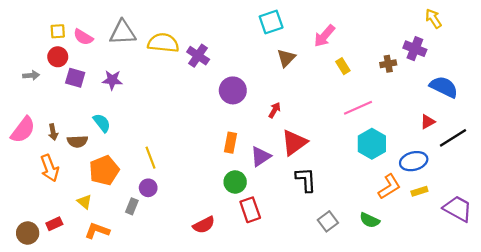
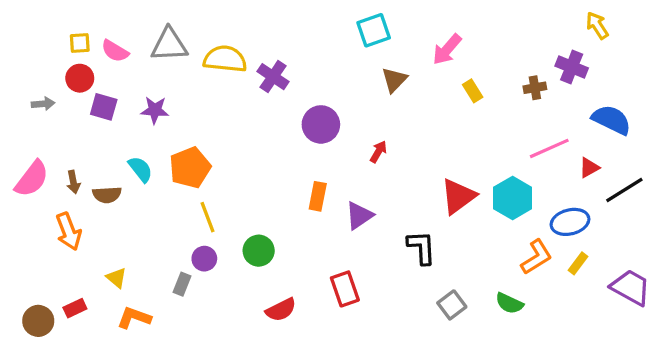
pink line: (358, 108) -> (549, 148), moved
red triangle: (294, 143) -> (458, 196), moved
orange pentagon: (104, 170) -> (190, 168), moved
green circle: (235, 182) -> (259, 251), moved
yellow rectangle: (419, 191) -> (578, 263), turned -35

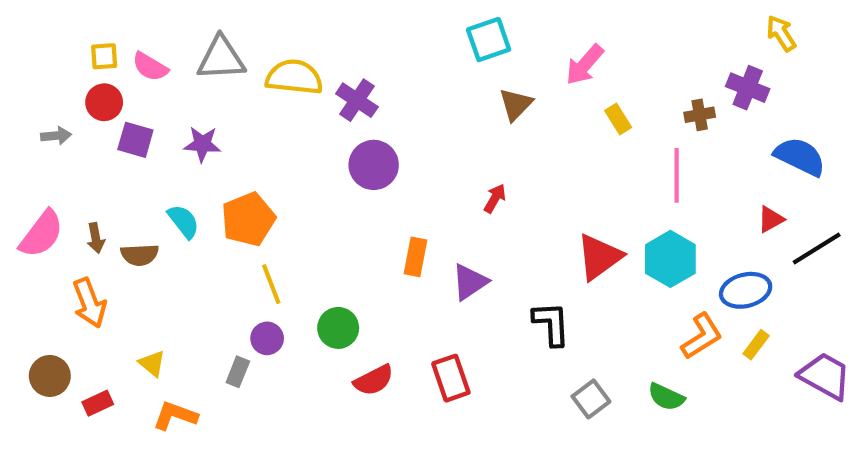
purple circle: (321, 124) -> (374, 165), moved
pink line: (549, 148) -> (677, 175), moved, turned -66
red semicircle: (281, 310) -> (374, 380), moved
brown circle: (38, 321) -> (50, 376), moved

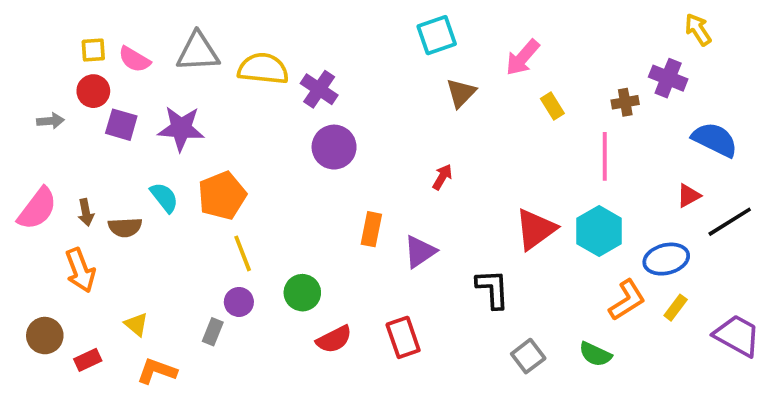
purple star: (202, 144) -> (181, 128), size x1.4

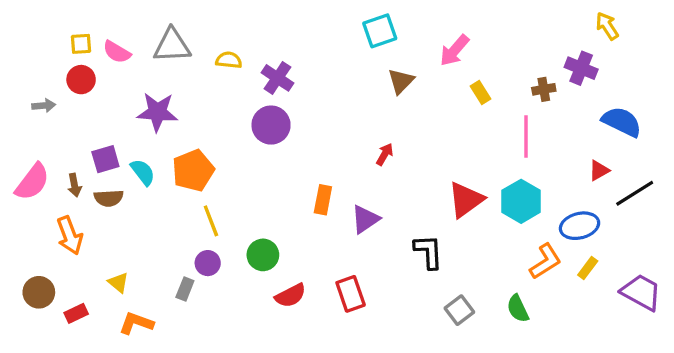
yellow semicircle: (263, 69) -> (229, 60), size x0.6
purple square: (121, 125) -> (105, 159), moved, turned -32
purple circle: (334, 147) -> (271, 125), moved
green semicircle: (595, 354) -> (518, 309), turned 40

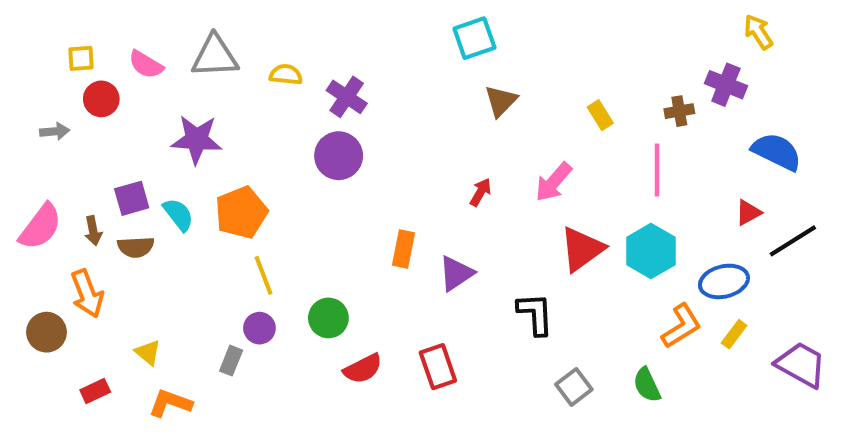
yellow square: (81, 44) -> (81, 58), moved
pink arrow: (454, 50) -> (554, 182), moved
brown circle: (39, 292) -> (46, 332), moved

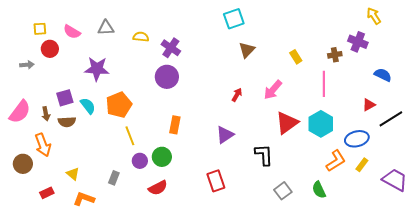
gray triangle: (215, 56) -> (106, 28), size x0.7
blue semicircle: (777, 152) -> (383, 75), size x0.7
orange rectangle: (403, 249) -> (175, 125), moved
purple circle: (259, 328) -> (140, 161), moved
red semicircle: (363, 369) -> (158, 188), moved

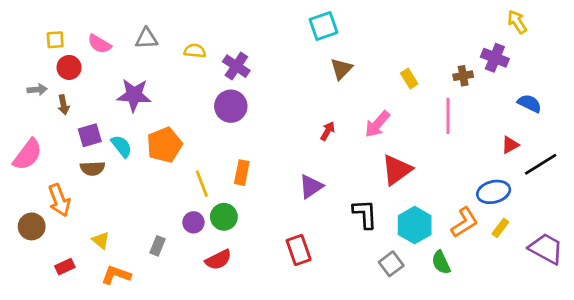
brown arrow: (46, 114) -> (63, 105), moved
cyan hexagon: (321, 124) -> (415, 225), moved
yellow line: (130, 136) -> (202, 184), moved

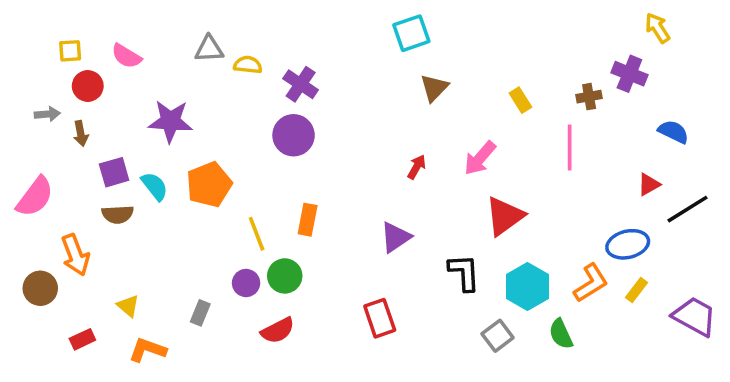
gray triangle: (146, 38) -> (209, 49), moved

